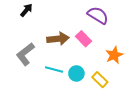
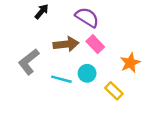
black arrow: (26, 10) -> (42, 12), moved
purple semicircle: (98, 15) -> (87, 17), moved
cyan circle: (76, 73) -> (87, 73), moved

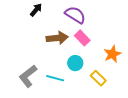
gray L-shape: (29, 62) -> (28, 76), moved
cyan line: (61, 79) -> (55, 78), moved

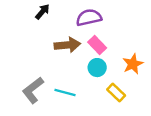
purple semicircle: (75, 15) -> (89, 18), turned -45
cyan circle: (75, 63) -> (97, 68), moved

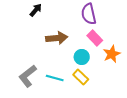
purple semicircle: (89, 18) -> (89, 14), moved, turned -90
pink rectangle: (97, 45) -> (95, 38), moved
yellow rectangle: (116, 92) -> (81, 77), moved

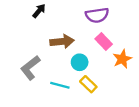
purple semicircle: (89, 14) -> (97, 15), turned -85
cyan circle: (82, 57) -> (80, 62), moved
gray L-shape: (28, 76) -> (30, 68), moved

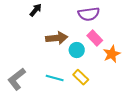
cyan circle: (80, 62) -> (77, 50), moved
gray L-shape: (30, 68) -> (17, 79), moved

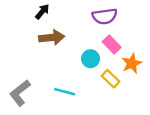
brown arrow: (57, 38) -> (52, 37), moved
yellow rectangle: (81, 77) -> (111, 79), moved

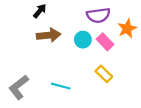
cyan circle: (91, 59) -> (83, 40), moved
orange star: (132, 63) -> (127, 29), moved

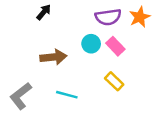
orange star: (127, 29) -> (140, 17), moved
brown arrow: (49, 35) -> (53, 57), moved

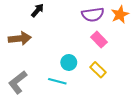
cyan circle: (91, 44) -> (69, 62), moved
brown arrow: (53, 57) -> (20, 38), moved

